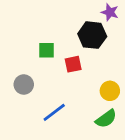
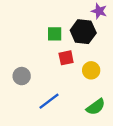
green square: (47, 50) -> (55, 34), moved
yellow circle: (110, 91) -> (91, 70), moved

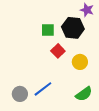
red square: (66, 58) -> (58, 51), turned -32
gray circle: (22, 76) -> (20, 94), moved

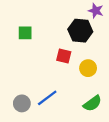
green square: (48, 30) -> (25, 33), moved
red square: (58, 51) -> (64, 56), turned -32

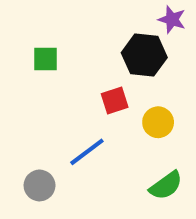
red square: (64, 56) -> (115, 101), turned -32
blue line: (47, 98) -> (87, 152), moved

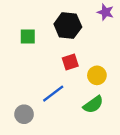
black hexagon: (144, 55) -> (68, 26), moved
green semicircle: (166, 185) -> (93, 104), moved

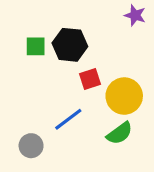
black hexagon: (68, 26) -> (70, 45), moved
yellow circle: (97, 75) -> (124, 96), size x1.5

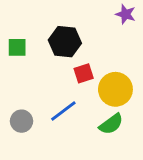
green square: (36, 46) -> (17, 47), moved
gray circle: (31, 146) -> (22, 121), moved

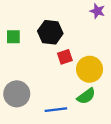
blue line: (63, 111) -> (56, 110), moved, turned 30
gray circle: (22, 121) -> (17, 94), size x1.5

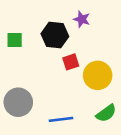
purple star: (97, 11) -> (82, 19), moved
green semicircle: (86, 96) -> (106, 113), moved

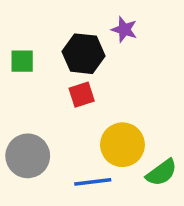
red square: (71, 62) -> (82, 95), moved
yellow circle: (98, 75) -> (122, 145), moved

